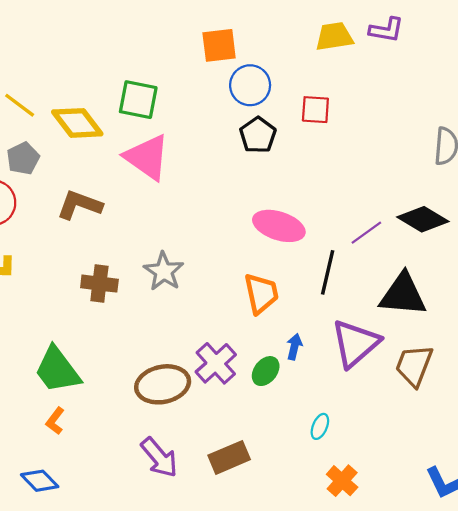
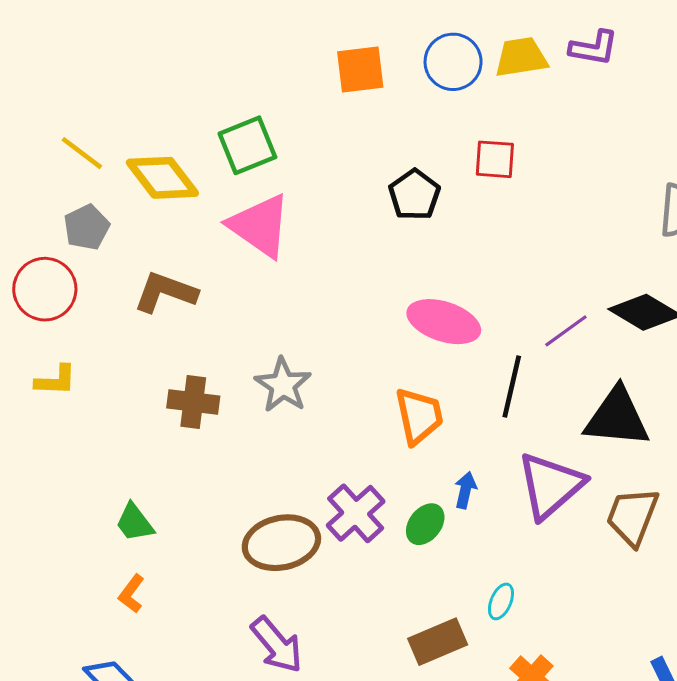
blue circle: (250, 85) -> (453, 62), moved
green square: (138, 100) -> (247, 145), turned -33
green trapezoid: (57, 370) -> (135, 523), size x0.6
brown rectangle: (229, 457) -> (438, 642), moved

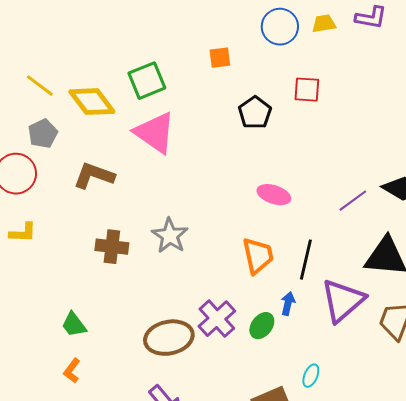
yellow trapezoid: (521, 57) -> (324, 24), size x0.7
orange square: (360, 70) -> (220, 58), moved, size x0.7
pink ellipse: (444, 322) -> (274, 195), size x0.7
black line: (512, 387) -> (306, 260), moved

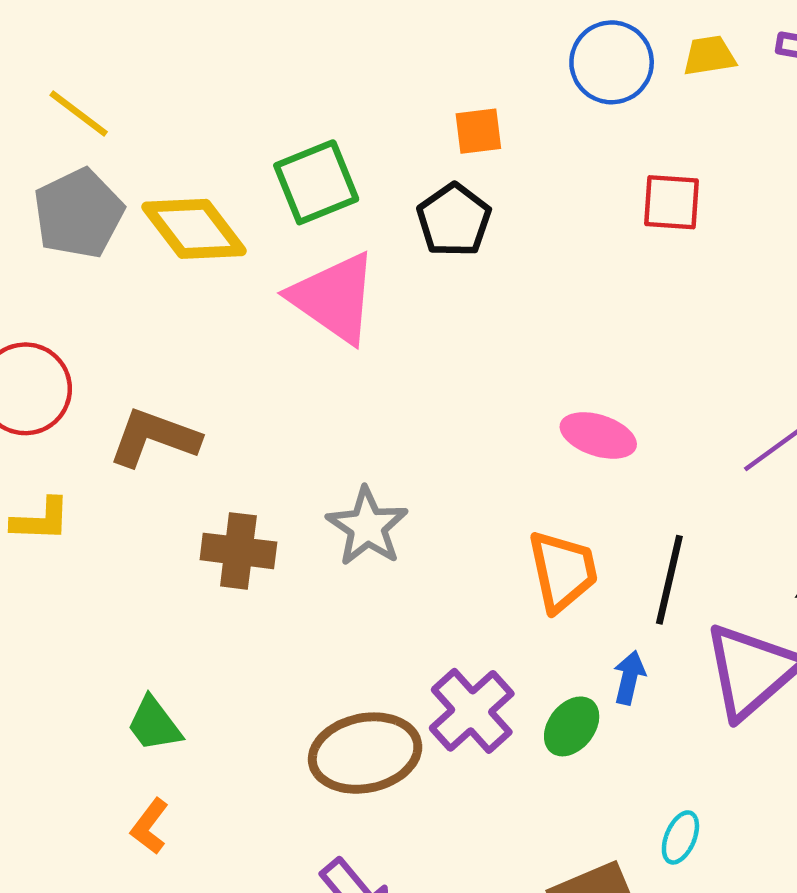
yellow line: (40, 86) -> (79, 113), moved
black pentagon: (255, 113) -> (454, 220), moved
gray pentagon: (43, 134) -> (79, 213), moved, size x1.4
brown L-shape: (94, 176) -> (154, 438), moved

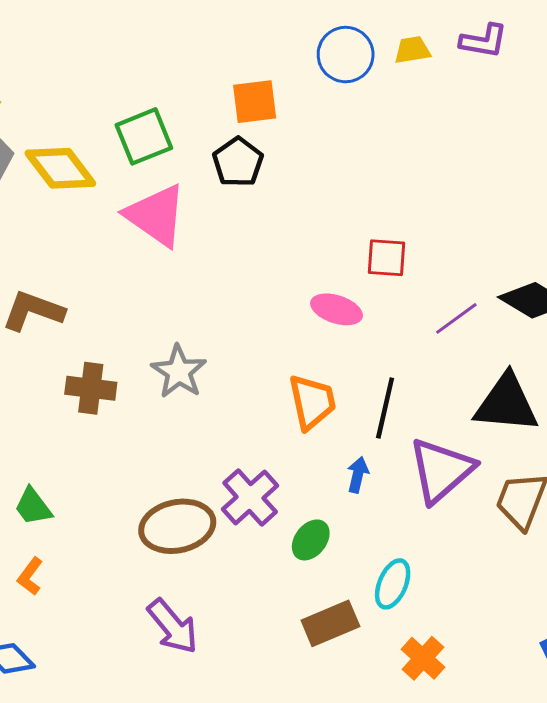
orange square: (478, 131) -> (255, 102), size x1.4
red square: (672, 202) -> (387, 258), moved
green ellipse: (572, 726) -> (311, 540), moved
cyan ellipse: (680, 837) -> (393, 584), size x1.4

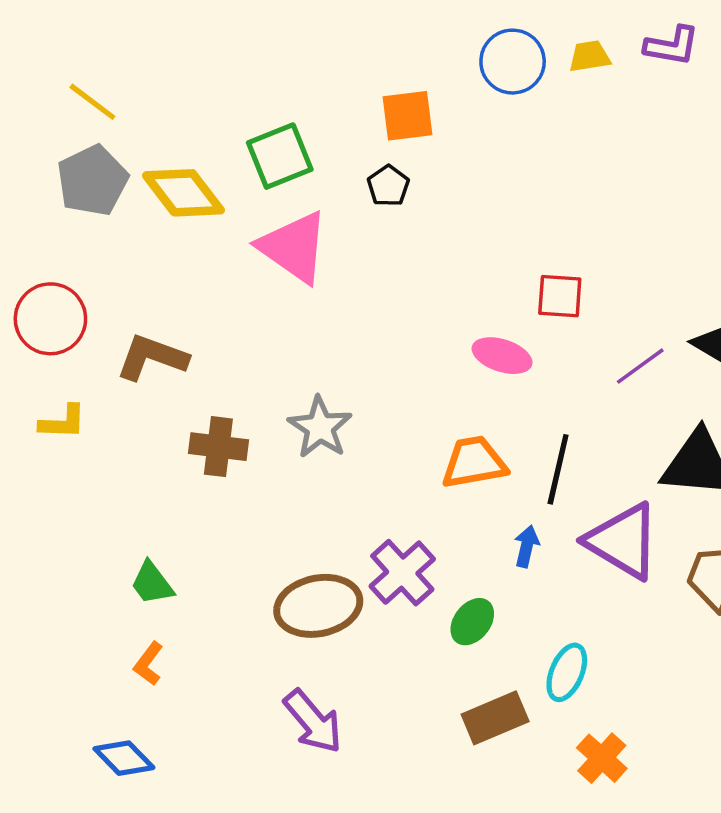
black pentagon: (238, 162) -> (388, 186), size x0.7
orange trapezoid: (312, 402) -> (474, 462), turned -88
purple triangle: (441, 470) -> (623, 541), turned -48

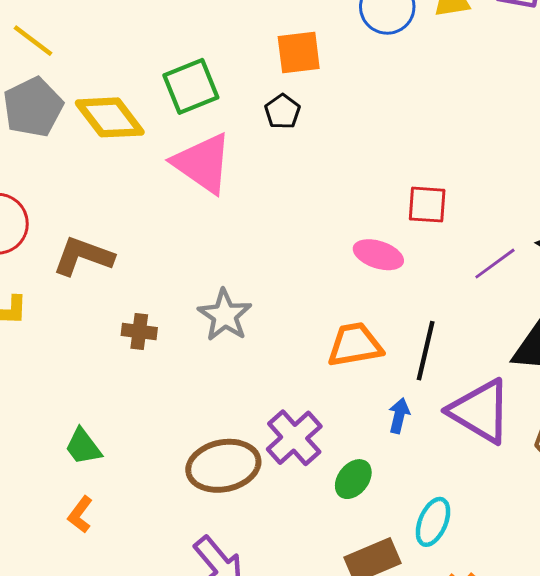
brown cross: (218, 447) -> (139, 331), size x0.7

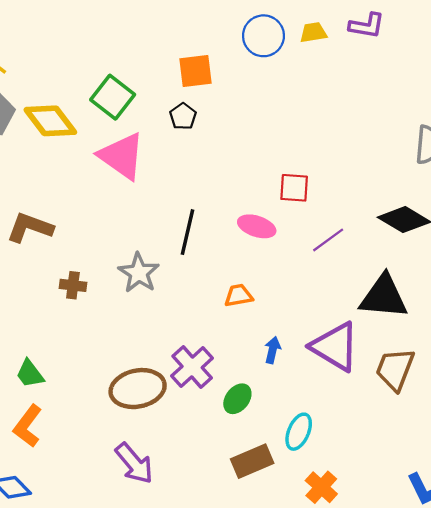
green square: (191, 86) -> (113, 97), turned -30
purple line: (495, 264) -> (328, 240), moved
orange trapezoid: (355, 345) -> (239, 296), size x0.7
black line: (426, 351) -> (188, 232), moved
orange L-shape: (80, 515) -> (28, 426), size x1.5

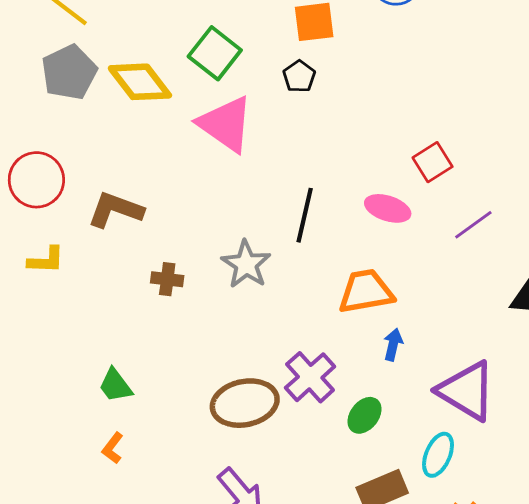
red square: (294, 188) -> (433, 162), turned -36
orange trapezoid: (239, 296) -> (366, 291), size x1.6
purple triangle: (335, 347) -> (467, 391), moved
blue arrow: (273, 350) -> (393, 345), moved
orange L-shape: (28, 426) -> (113, 448), size x0.6

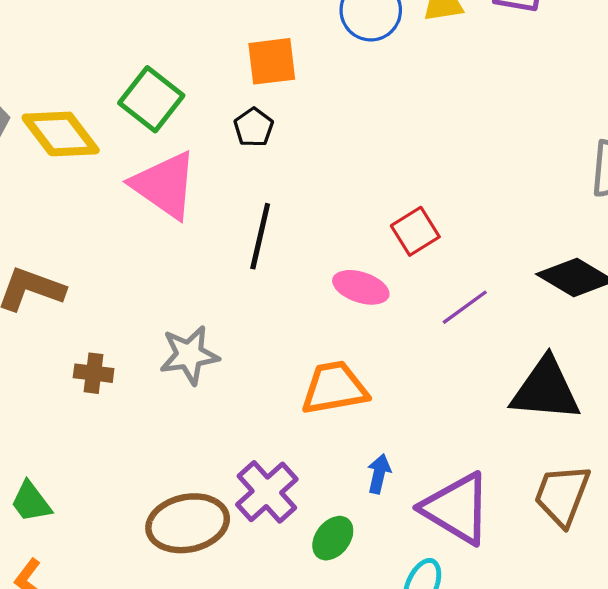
black line: (305, 215) -> (260, 236), moved
gray star: (246, 264) -> (189, 355), turned 30
blue arrow: (393, 345) -> (379, 474), moved

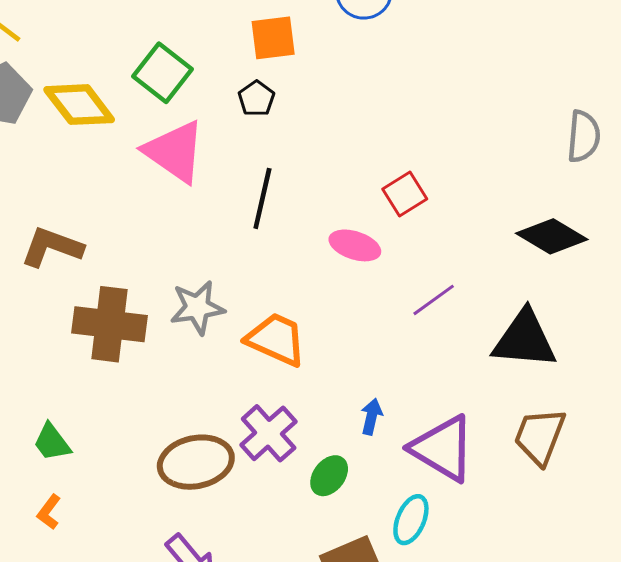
purple line: (465, 307) -> (434, 300), moved
brown cross: (94, 373) -> (109, 324), size x2.0
orange trapezoid: (334, 388) -> (276, 339), moved, turned 34

